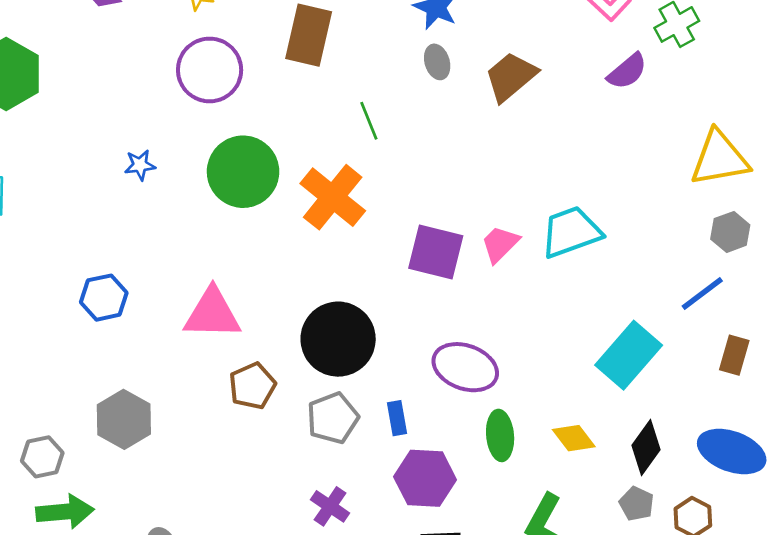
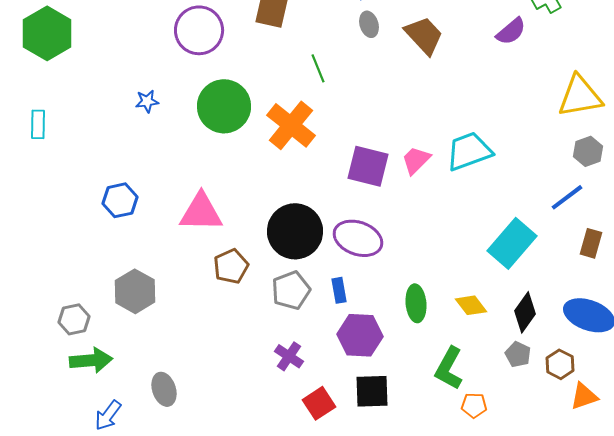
brown trapezoid: (511, 77) -> (424, 35), turned 87
purple ellipse: (465, 367) -> (358, 238), moved

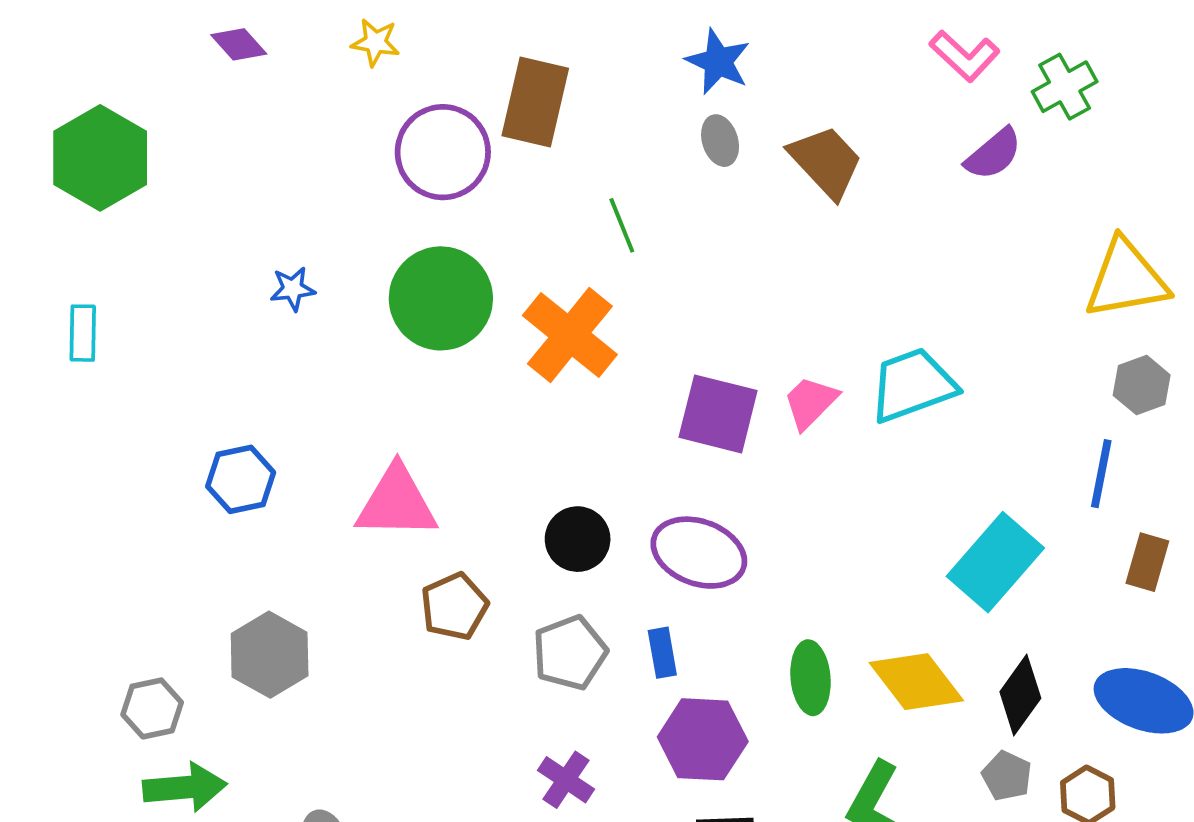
purple circle: (199, 30) -> (443, 152), moved
blue line: (567, 197) -> (1101, 474), turned -42
black circle: (295, 231) -> (578, 539), size x0.6
yellow diamond: (471, 305) -> (916, 682), size x1.5

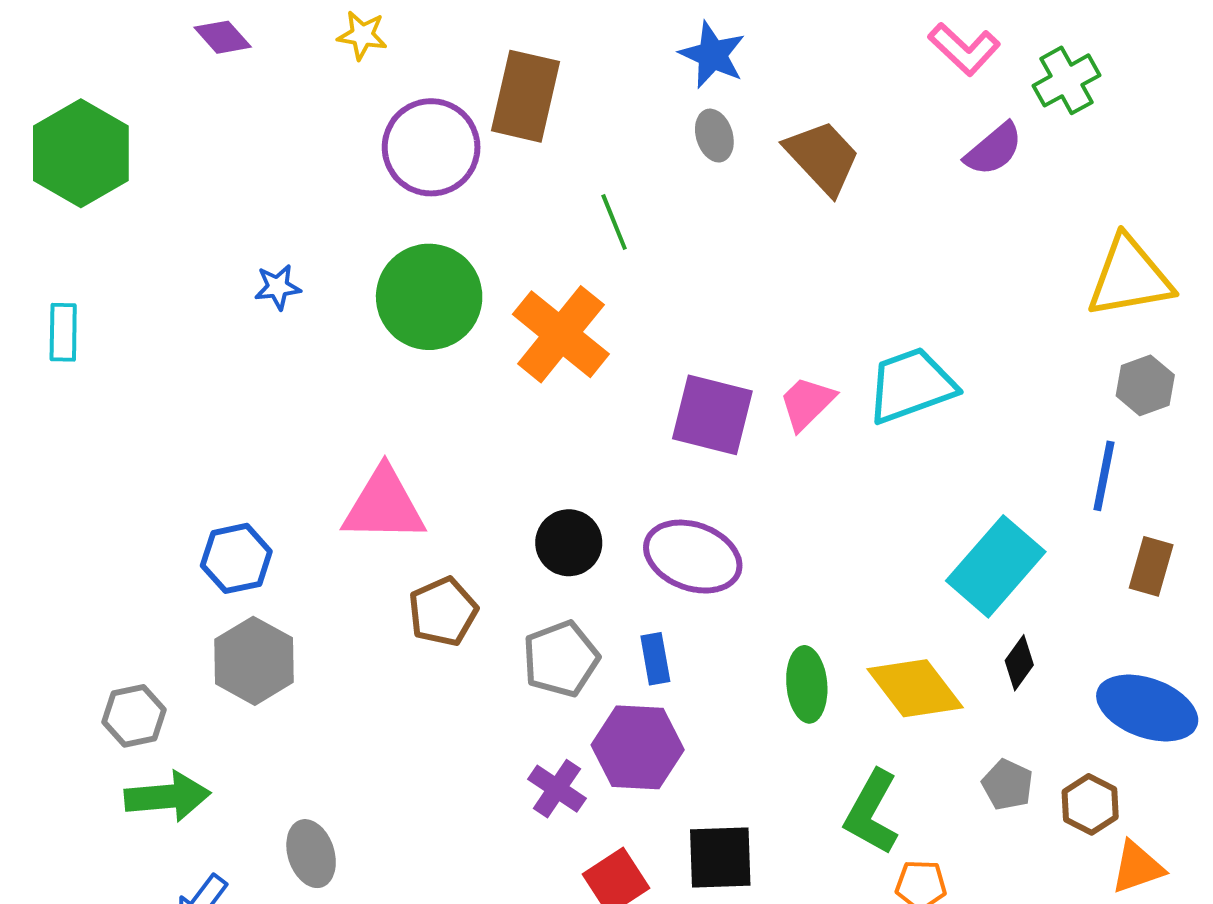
blue hexagon: (241, 479) -> (236, 558), moved
black diamond: (1020, 695) -> (1019, 663), moved, size x0.7
purple hexagon: (703, 739) -> (638, 747), moved

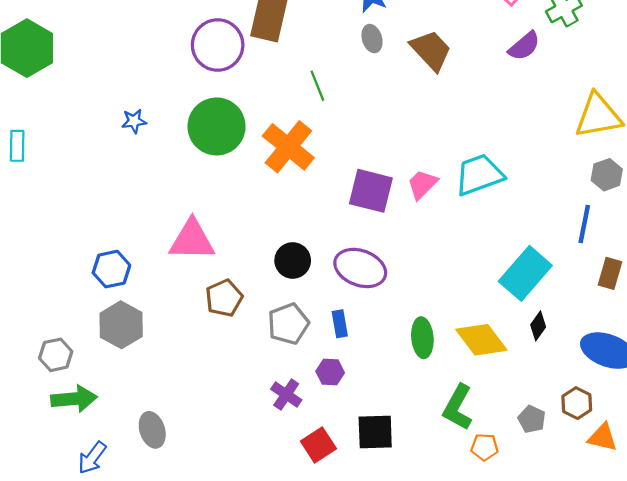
purple hexagon: (638, 747) -> (330, 372), size x0.6
gray pentagon: (1007, 785) -> (532, 419), moved
orange triangle: (1137, 867) -> (602, 437), turned 32

